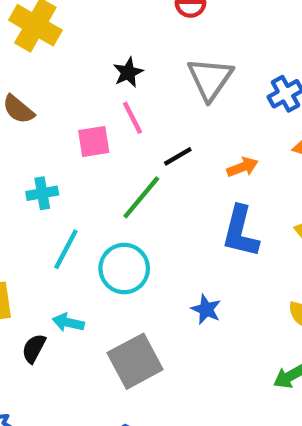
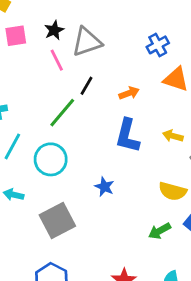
gray triangle: (210, 79) -> (87, 42), moved, turned 36
pink square: (94, 141) -> (16, 36), moved
black line: (178, 156) -> (87, 86), turned -30

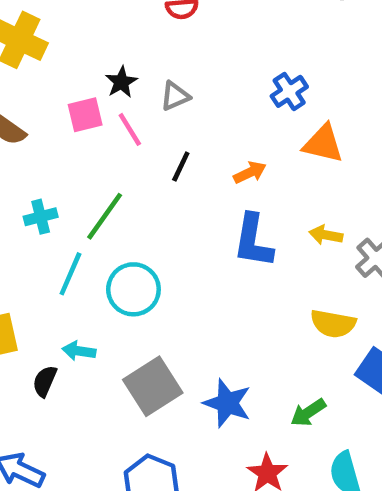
pink square: (16, 36) -> (85, 115), moved
gray triangle: (87, 42) -> (175, 96), size x0.6
green line: (62, 113) -> (105, 216), moved
blue star: (104, 187) -> (227, 403), moved, size x1.5
green arrow: (160, 231) -> (308, 413), moved

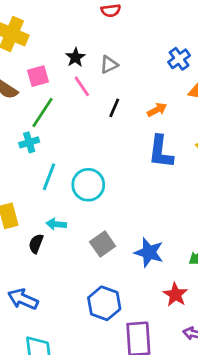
pink square: (85, 115) -> (38, 76), moved
green line: (105, 216) -> (43, 112), moved
gray square: (153, 386) -> (103, 244), size x0.7

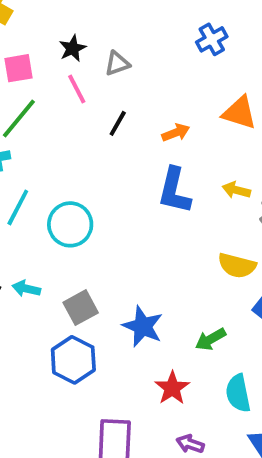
blue cross: (179, 59) -> (212, 39), moved
cyan arrow: (56, 224) -> (26, 289), moved
blue hexagon: (104, 303) -> (73, 360), moved

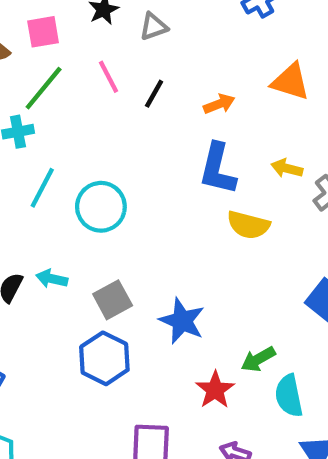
pink line: (77, 89) -> (108, 77), moved
yellow semicircle: (237, 266) -> (248, 225), moved
green arrow: (210, 339) -> (258, 359), moved

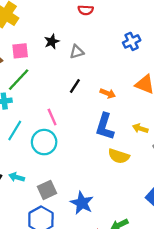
pink line: (108, 77) -> (52, 117), moved
orange arrow: (219, 104) -> (108, 93), turned 40

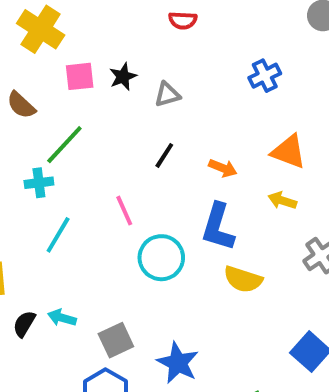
pink square: (20, 51) -> (80, 76), moved
yellow arrow: (140, 128) -> (282, 201), moved
cyan circle: (44, 142) -> (161, 258), moved

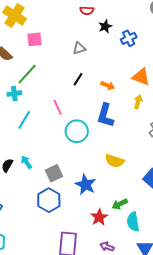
black star: (123, 77) -> (105, 26), moved
yellow arrow: (282, 201) -> (138, 102), turned 88
yellow semicircle: (243, 279) -> (115, 161), moved
cyan arrow: (62, 318) -> (26, 162), turned 40

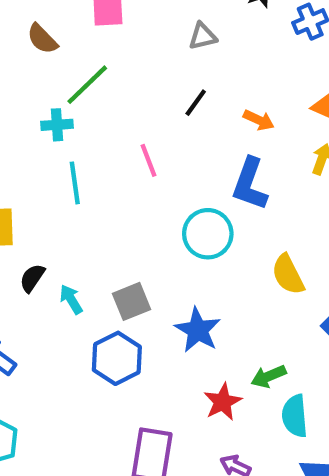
cyan line: (24, 120) -> (75, 183), turned -42
cyan circle: (77, 131) -> (208, 234), moved
yellow semicircle: (115, 161) -> (288, 275), moved, turned 42
cyan arrow: (26, 162) -> (71, 299), moved

